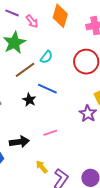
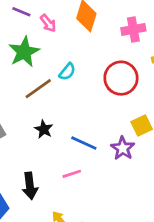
blue line: (47, 89) -> (84, 143), moved
black arrow: (19, 142) -> (30, 186), turned 90

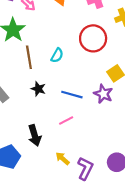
cyan semicircle: (67, 72) -> (57, 55), moved
brown line: (38, 89) -> (29, 57), turned -55

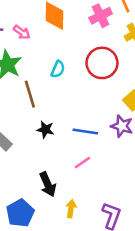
cyan semicircle: (57, 55) -> (58, 69), moved
yellow arrow: (63, 158) -> (71, 209), moved, turned 64

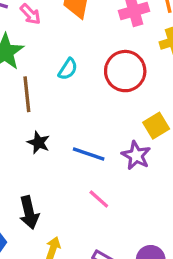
pink line: (82, 163) -> (99, 199), moved, turned 66

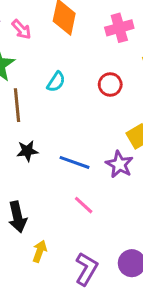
red circle: (125, 71) -> (110, 85), size x0.6
black star: (39, 143) -> (27, 151), turned -30

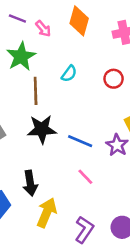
black star: (27, 151) -> (42, 129), size x1.6
yellow arrow: (40, 251) -> (47, 213), size x1.6

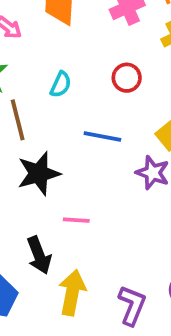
blue line: (80, 141) -> (102, 136), moved
pink line: (85, 177) -> (76, 220), moved, turned -30

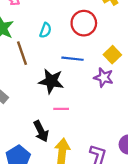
red circle: (127, 78) -> (84, 23), size x1.5
black star: (39, 173) -> (51, 81), moved, turned 30

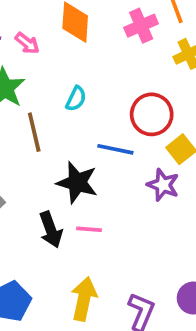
red circle: (84, 23) -> (152, 114), moved
black arrow: (41, 131) -> (51, 230), moved

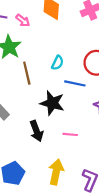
cyan semicircle: (76, 99) -> (58, 63), moved
pink line: (89, 229) -> (70, 134), moved

